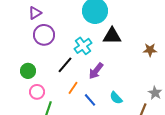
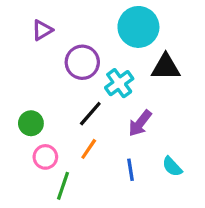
purple circle: (44, 35) -> (82, 62), moved
orange line: (73, 88) -> (89, 149), moved
blue line: (90, 100) -> (130, 170), turned 32

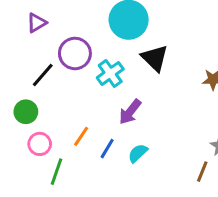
black triangle: (166, 67) -> (155, 58), turned 44
black line: (90, 114) -> (43, 75), moved
cyan semicircle: (172, 167) -> (138, 153), moved, turned 90
blue line: (130, 170) -> (107, 149), moved, turned 40

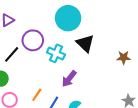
cyan cross: (110, 73) -> (56, 53), turned -30

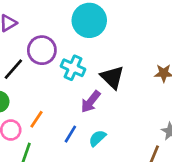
black triangle: (85, 43) -> (112, 77), moved
orange line: (37, 95) -> (36, 119), moved

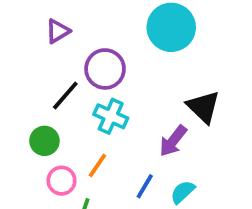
cyan cross: (73, 68) -> (111, 116), moved

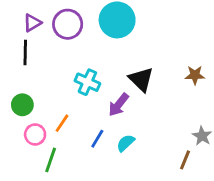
purple circle: (105, 69) -> (68, 24), moved
black line: (65, 95) -> (25, 52), moved, turned -40
cyan cross: (111, 116) -> (87, 82), moved

